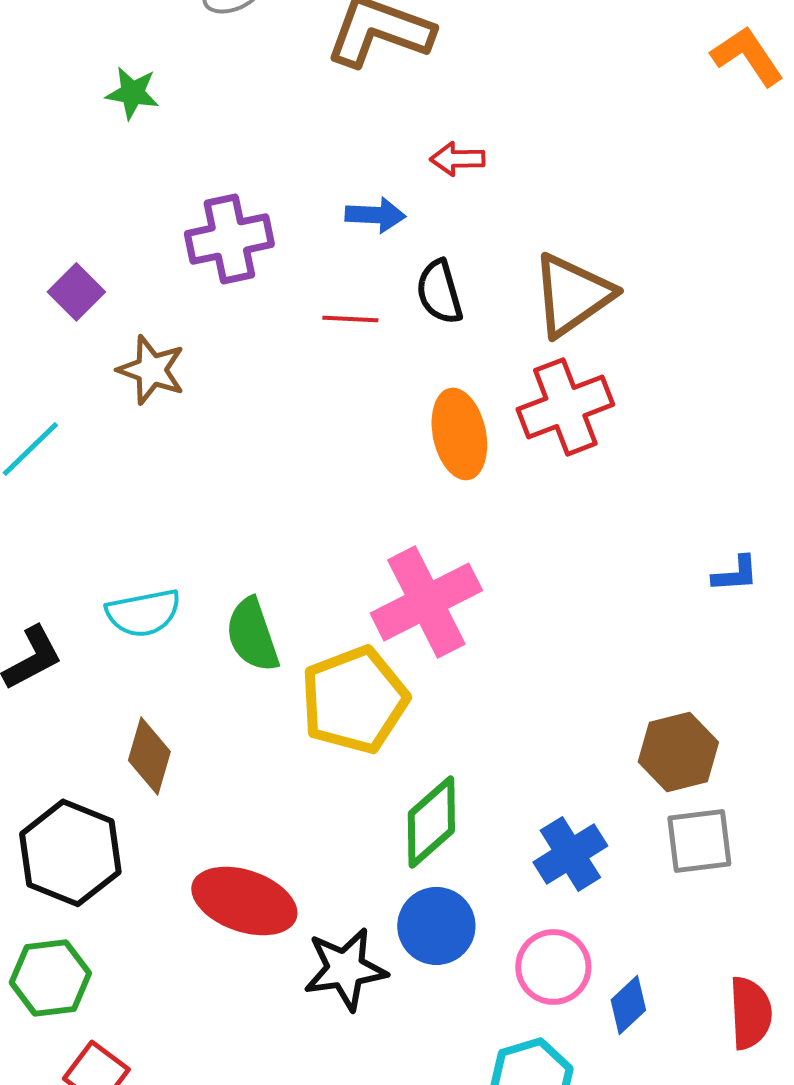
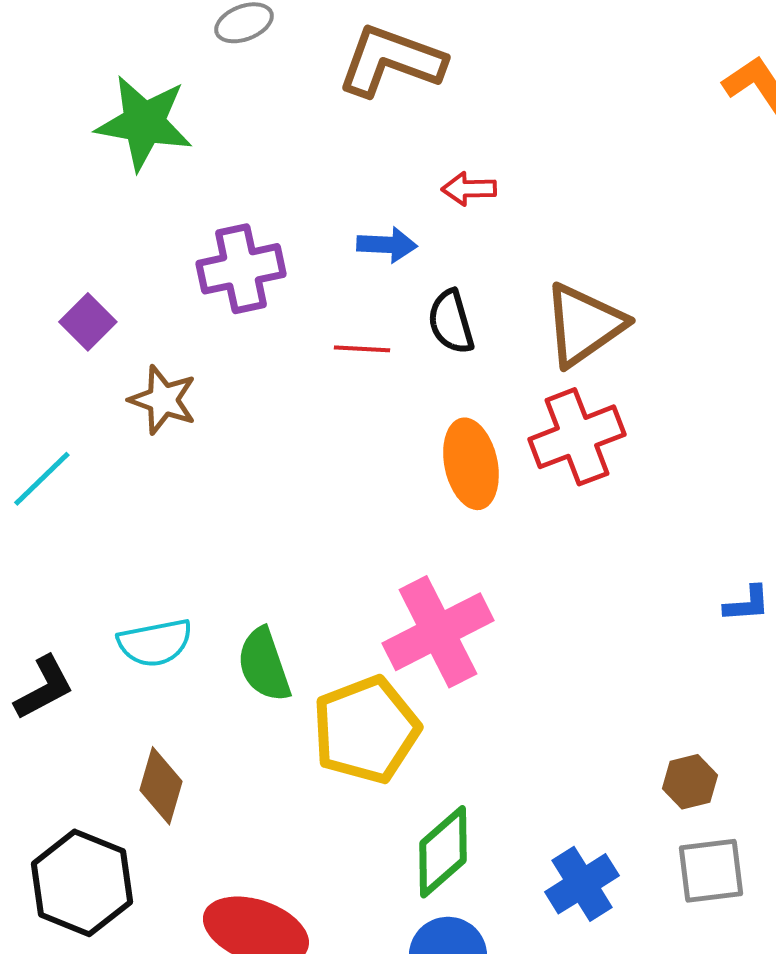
green star: (132, 93) -> (144, 123), size x1.8
brown hexagon: (678, 752) -> (690, 782), size x0.7

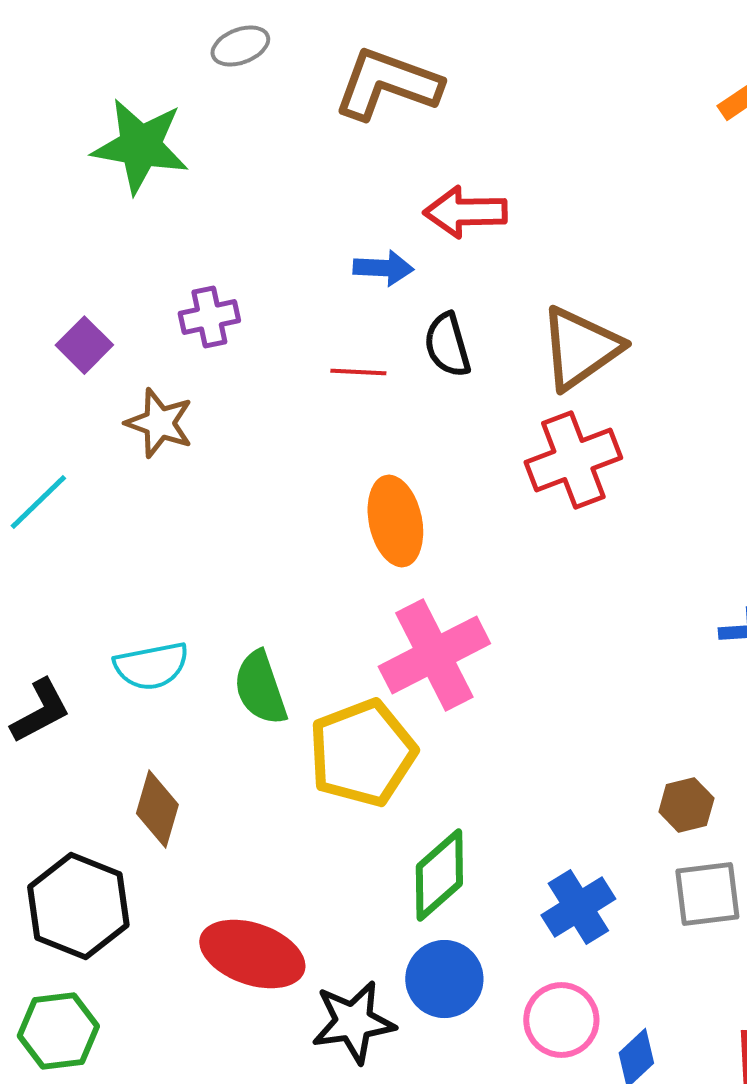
red arrow: (469, 189) -> (465, 212), size x1.5
purple cross: (241, 269) -> (209, 317), moved, size x0.7
orange ellipse: (471, 464) -> (395, 521), moved

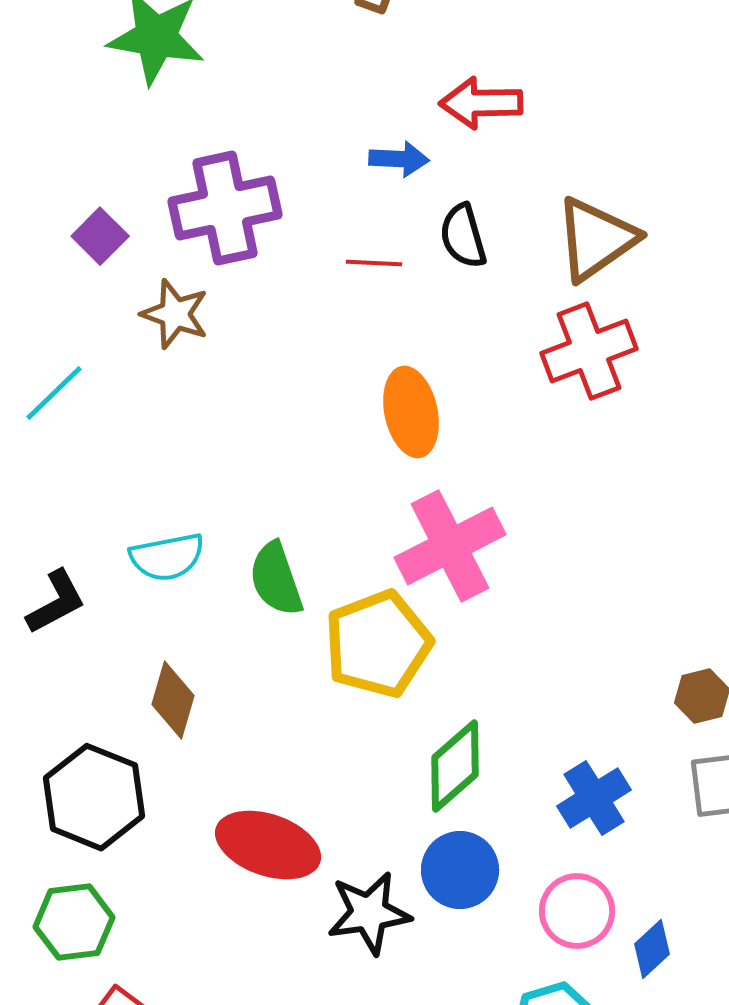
purple cross: (209, 317) -> (225, 208), size x1.8

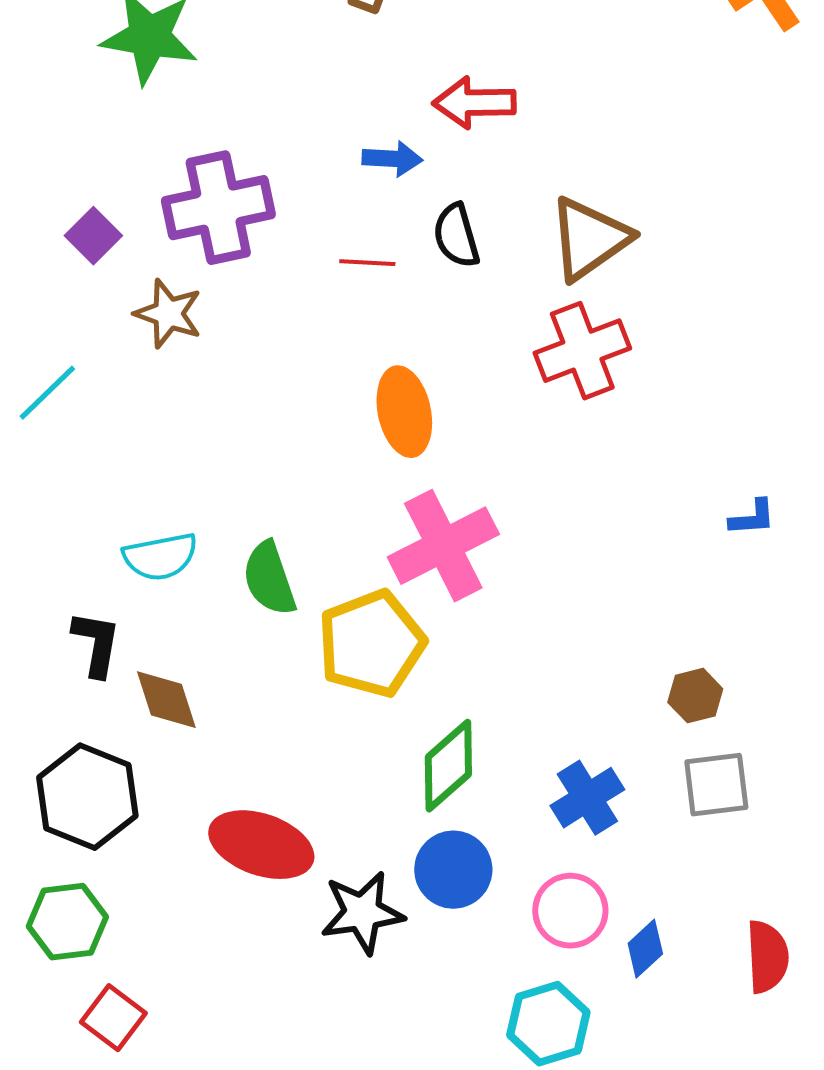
black L-shape: (56, 602) -> (96, 644), moved, turned -52
brown diamond: (173, 700) -> (166, 700), turned -34

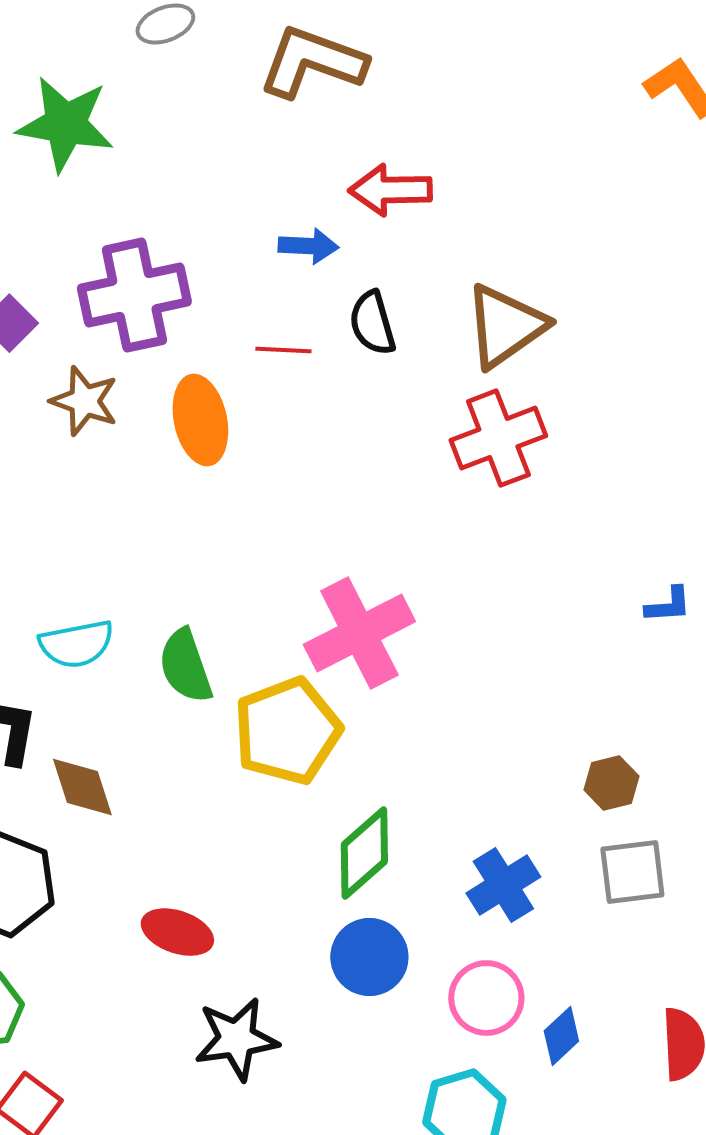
orange ellipse: (404, 412) -> (200, 420), moved
red ellipse: (261, 845) -> (177, 932), size x0.7
black star: (362, 913) -> (236, 1039), moved

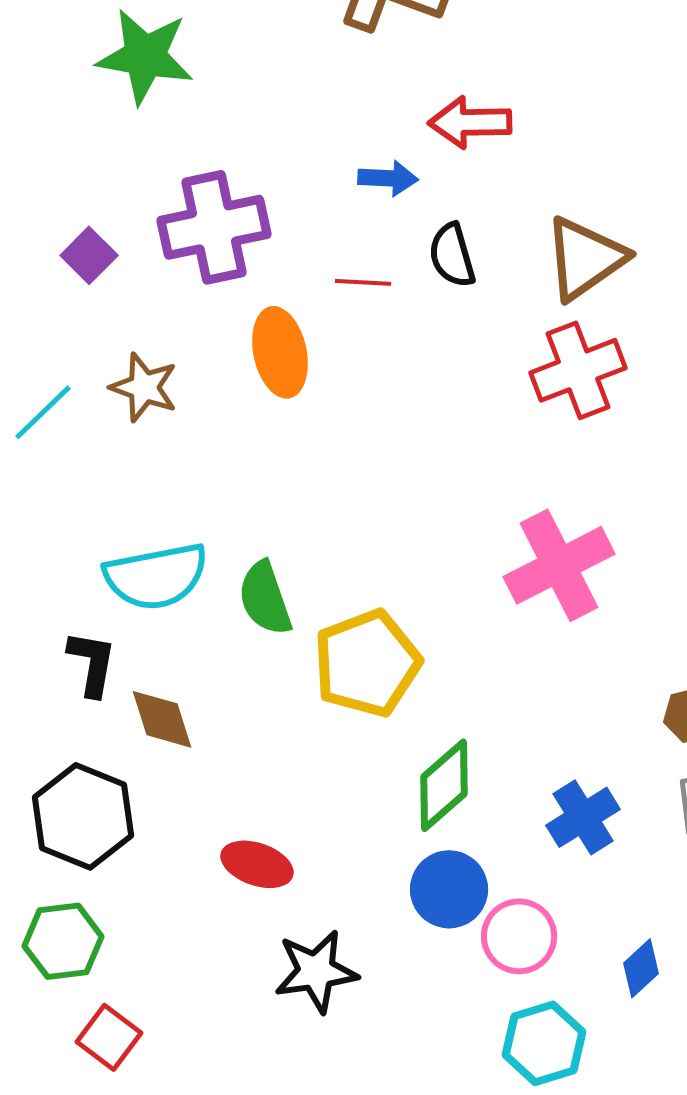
brown star: (84, 401) -> (144, 387), moved
pink cross: (359, 633) -> (559, 565), moved
cyan semicircle: (76, 644) -> (156, 576), size x1.4
pink circle: (486, 998) -> (519, 936), moved

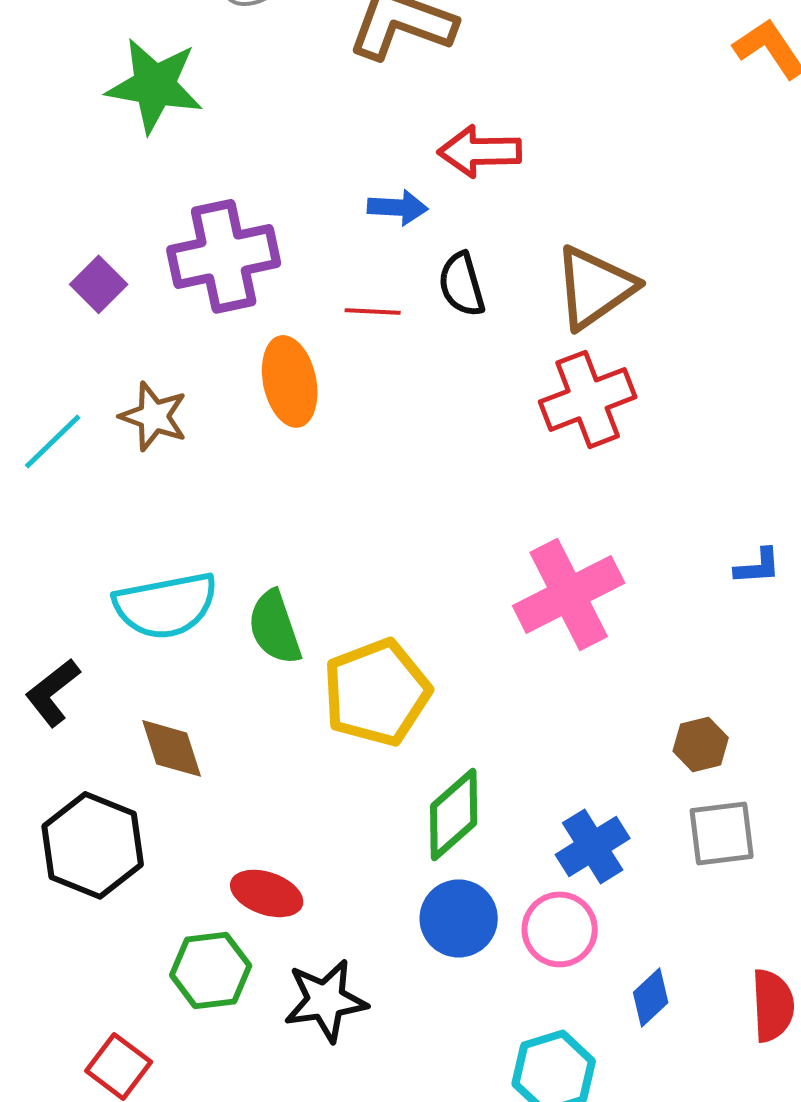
black L-shape: (92, 663) -> (53, 692), moved, turned -138
pink circle: (519, 936) -> (560, 929), moved
green hexagon: (63, 941) -> (211, 970), moved

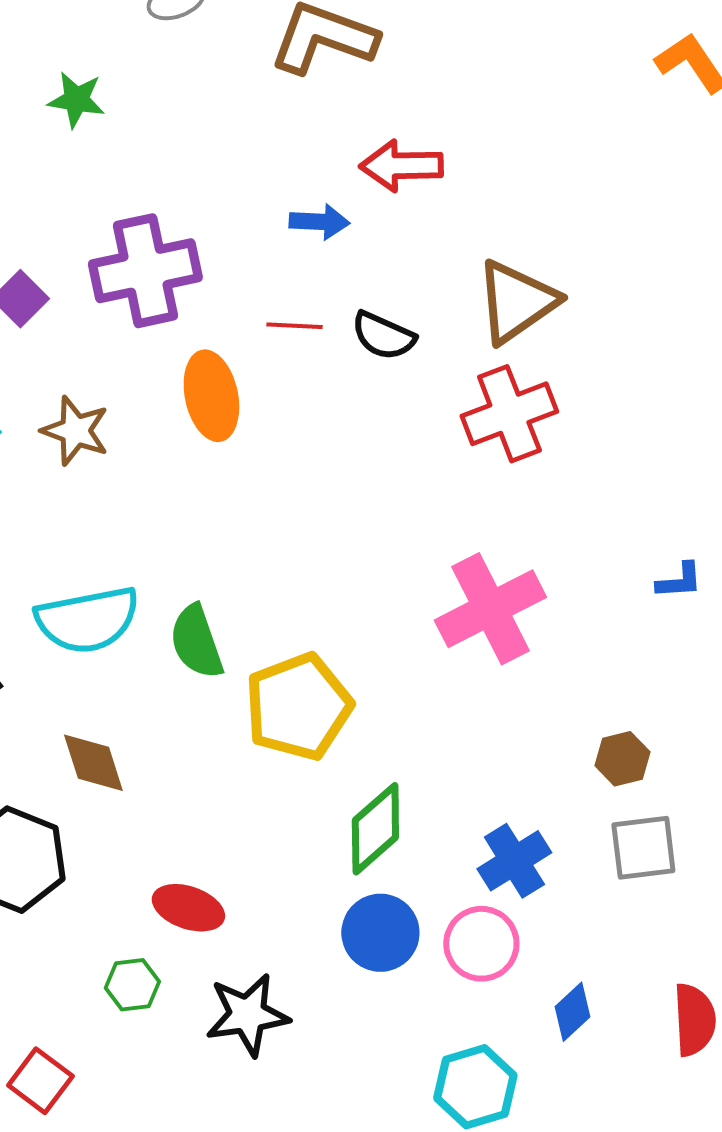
green star: (155, 85) -> (76, 100), size x0.6
black semicircle: (462, 284) -> (383, 336), moved, turned -50
green hexagon: (211, 970) -> (132, 985), size x0.7

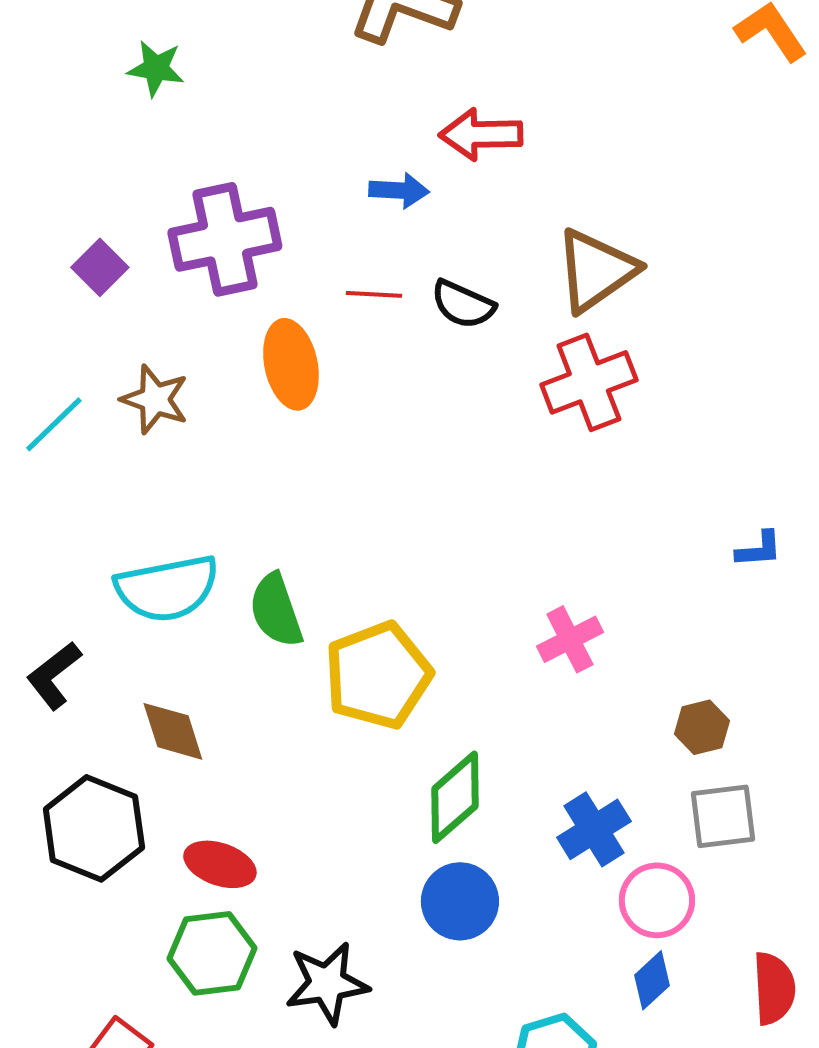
pink cross: (490, 609) -> (570, 639), moved, size x0.6
red ellipse: (188, 908) -> (220, 864), moved
pink circle: (481, 944) -> (657, 900), moved
green hexagon: (132, 985) -> (212, 953), size x1.6

